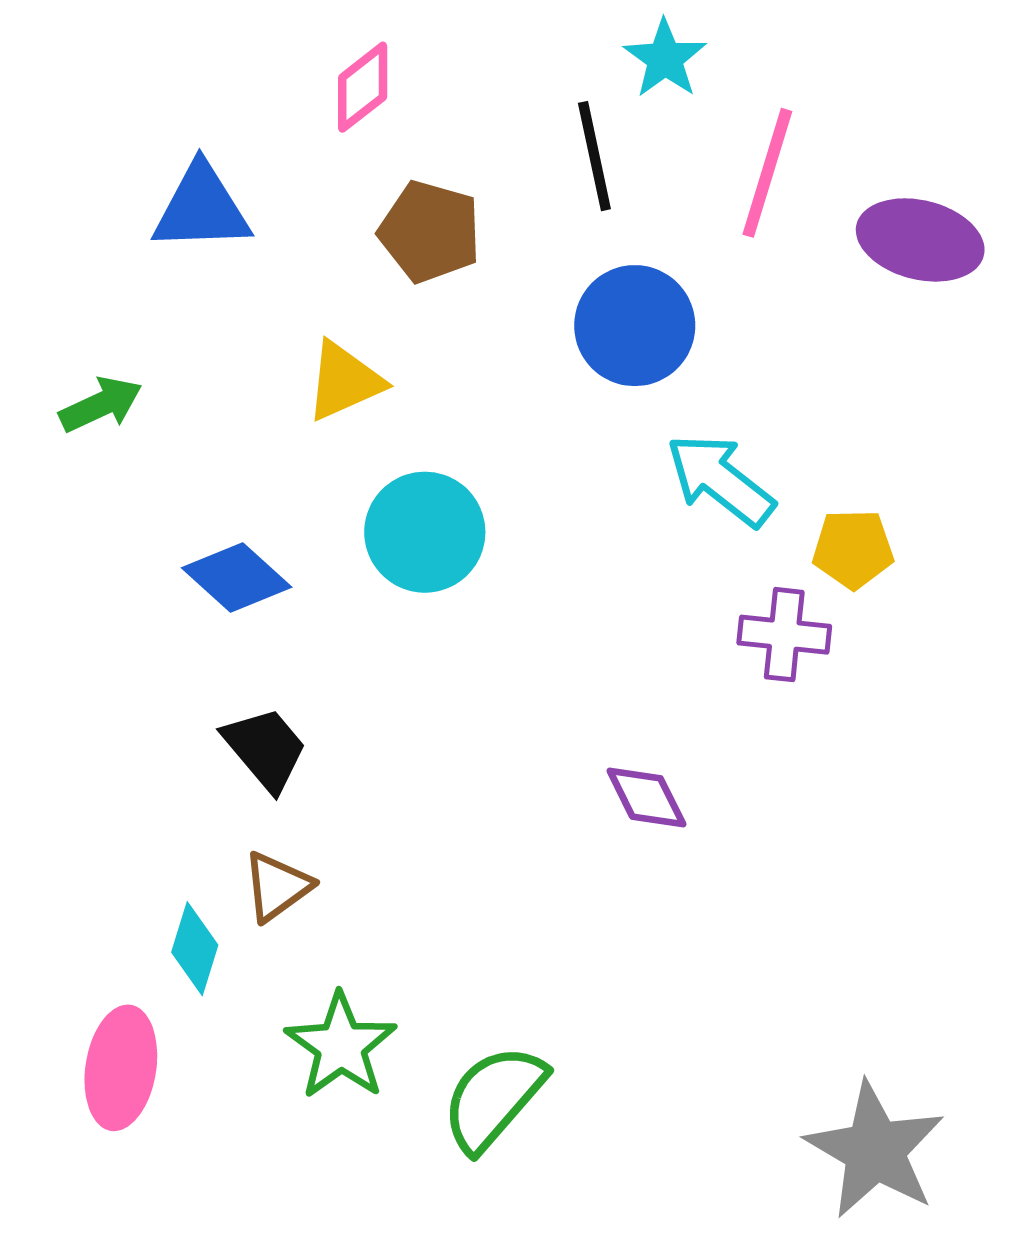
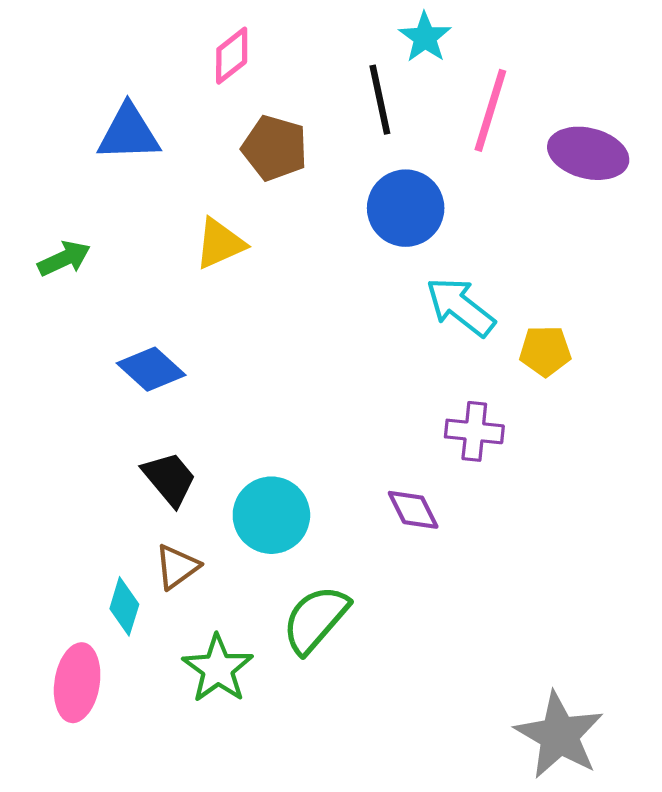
cyan circle: (425, 532) -> (271, 515), moved
purple cross: (784, 635) -> (474, 431), moved
green semicircle: (494, 1098) -> (315, 619), moved

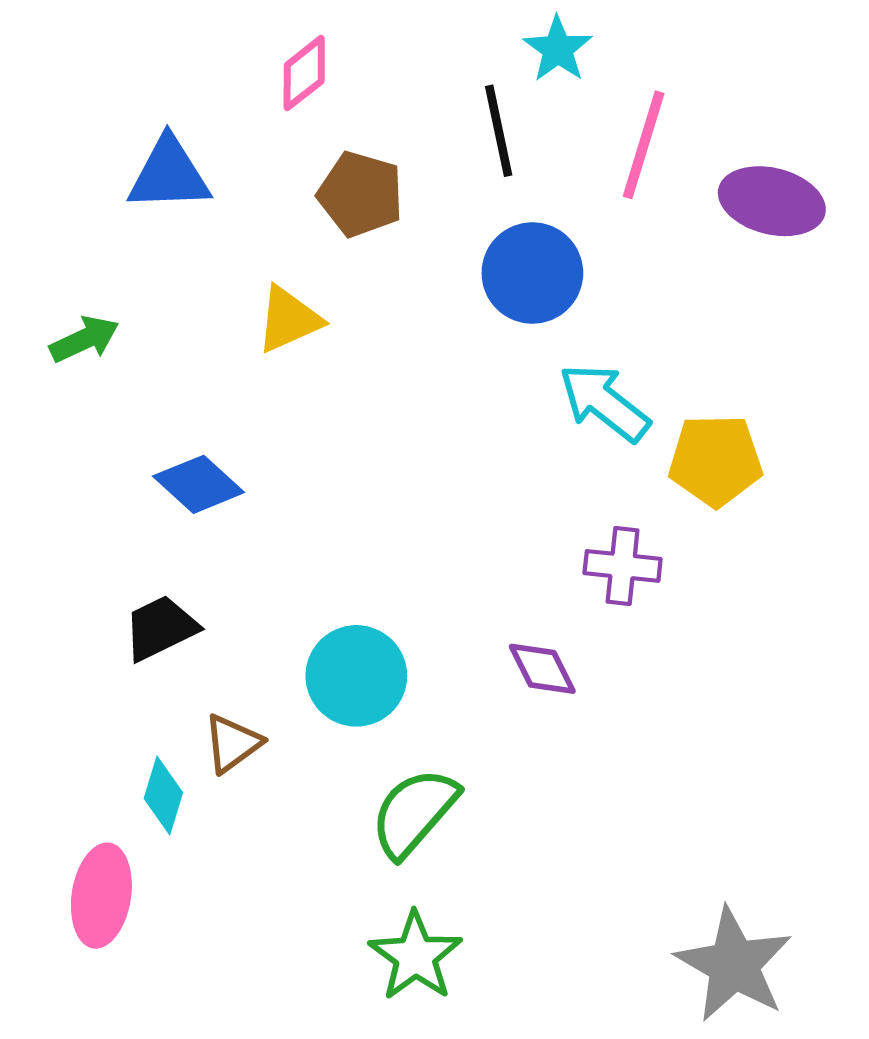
yellow pentagon: (545, 351) -> (715, 460), size x1.4
black trapezoid: (169, 479) -> (161, 628), moved, turned -76
green star: (218, 669) -> (415, 956), moved

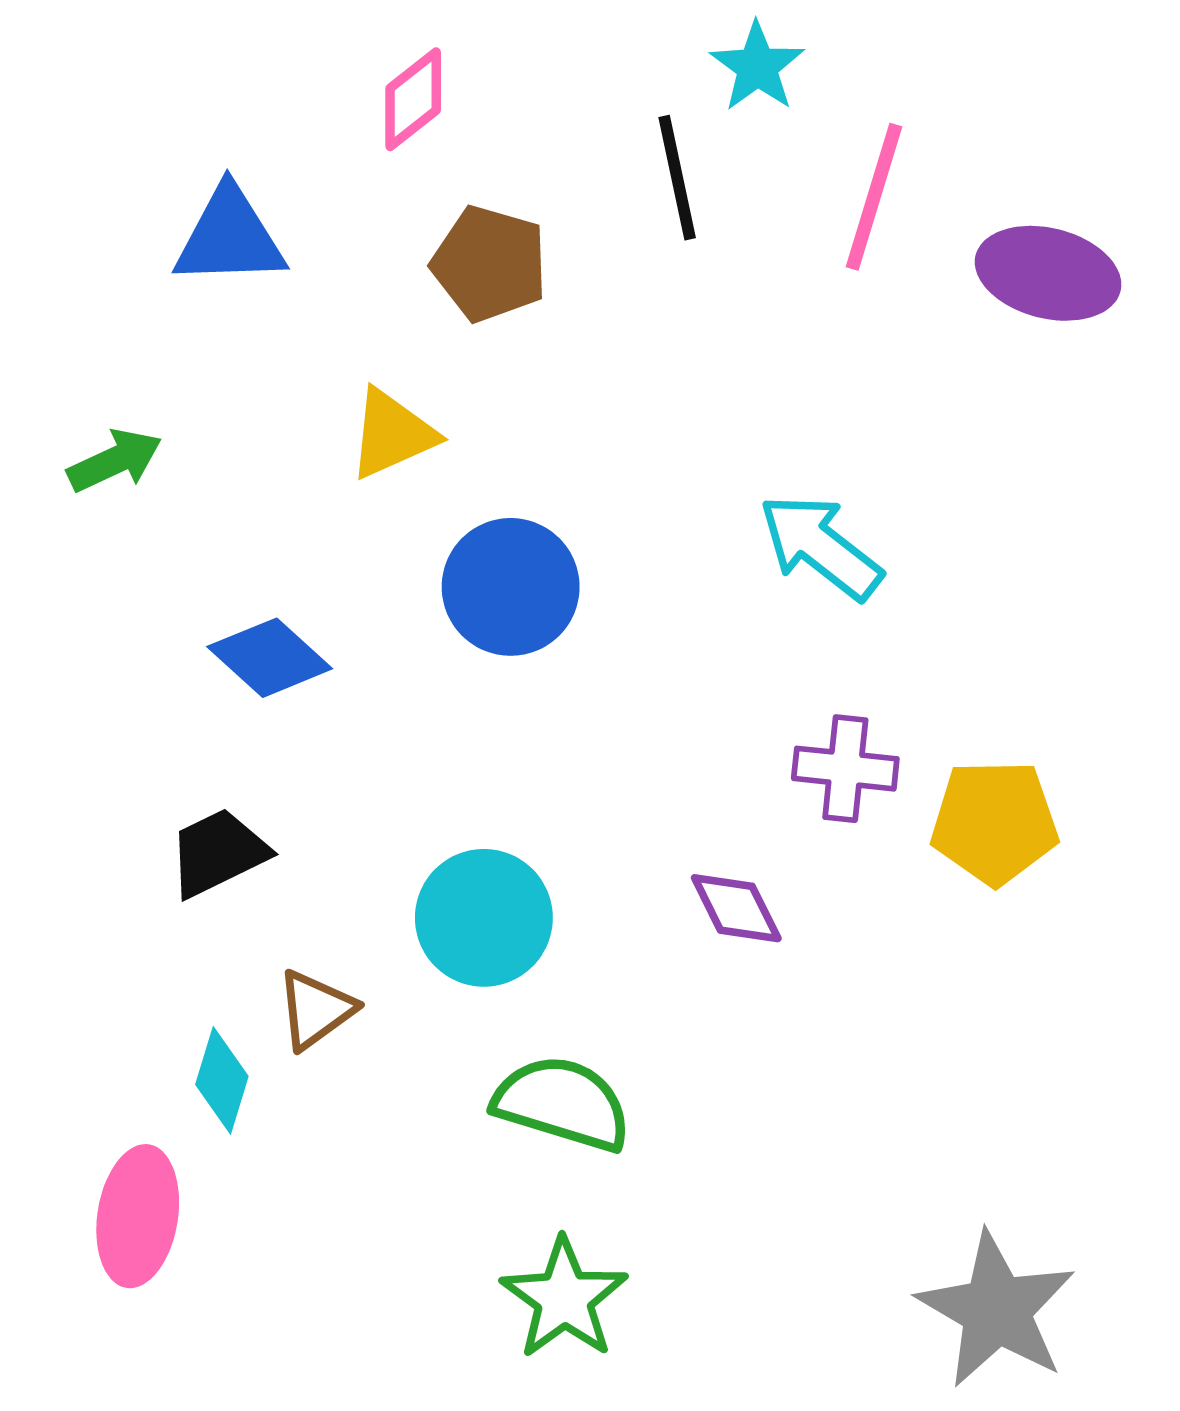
blue circle: (532, 273) -> (511, 587), moved
yellow pentagon: (715, 460) -> (994, 822), moved
green semicircle: (414, 812) -> (562, 1103), turned 66

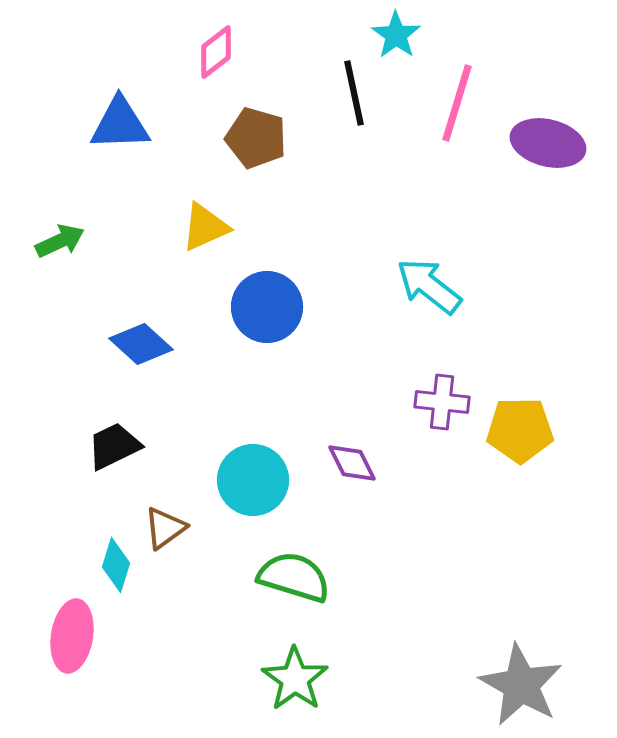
purple diamond: (736, 908) -> (352, 463), moved

